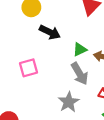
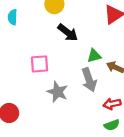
gray star: (69, 102) -> (57, 92), moved, turned -30

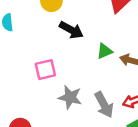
gray arrow: (89, 80) -> (104, 105), moved

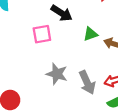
pink square: (45, 70) -> (42, 34), moved

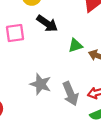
pink square: (42, 34) -> (15, 33), moved

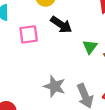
green triangle: (75, 45) -> (90, 47), turned -35

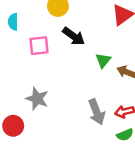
gray star: (55, 86) -> (37, 99), moved

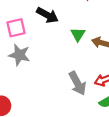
gray star: (37, 99) -> (19, 55), moved

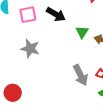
pink square: (16, 28) -> (28, 15), moved

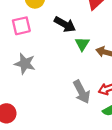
black arrow: (56, 14) -> (65, 24), moved

